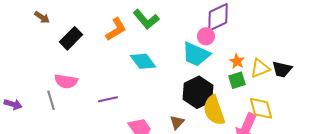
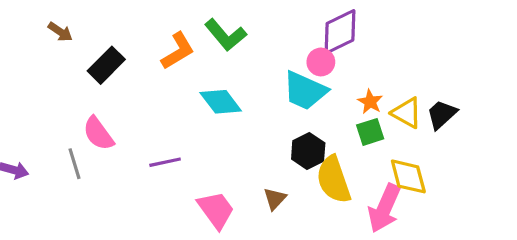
yellow triangle: (260, 68) -> (407, 113), turned 50
black trapezoid: (282, 69) -> (442, 114), turned 125
pink semicircle: (66, 81) -> (98, 134), turned 45
black hexagon: (198, 92) -> (308, 151), size x0.7

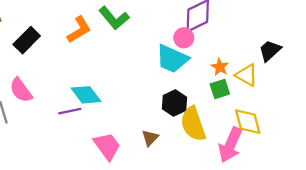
cyan diamond: (221, 102) -> (86, 95), moved
black trapezoid: (442, 114) -> (270, 51), moved

